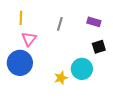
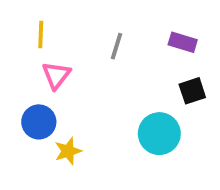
blue circle: (20, 63) -> (39, 122), size x0.7
yellow star: (61, 78) -> (68, 151), moved

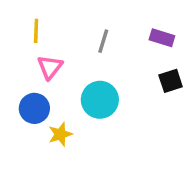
cyan circle: (159, 134) -> (100, 100), moved

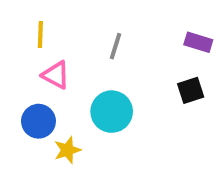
purple rectangle: (162, 38) -> (198, 42), moved
pink triangle: (50, 67) -> (56, 75), turned -40

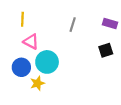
gray line: (115, 46) -> (73, 25), moved
cyan circle: (112, 112) -> (47, 62), moved

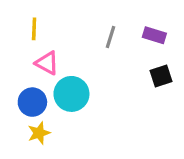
purple rectangle: (110, 24) -> (154, 35), moved
yellow star: (37, 83) -> (39, 133), moved

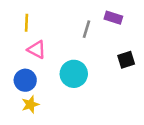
purple rectangle: (154, 35) -> (113, 18), moved
cyan circle: (71, 94) -> (74, 74), moved

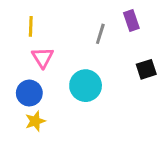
purple rectangle: (113, 18) -> (131, 20), turned 54
pink triangle: (37, 50) -> (43, 57), turned 30

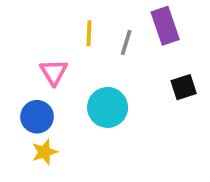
purple rectangle: (131, 20) -> (165, 26), size x1.4
yellow line: (31, 26) -> (89, 33), moved

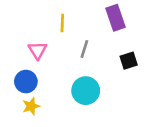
gray line: (126, 42) -> (84, 49), moved
cyan circle: (108, 107) -> (86, 91), moved

